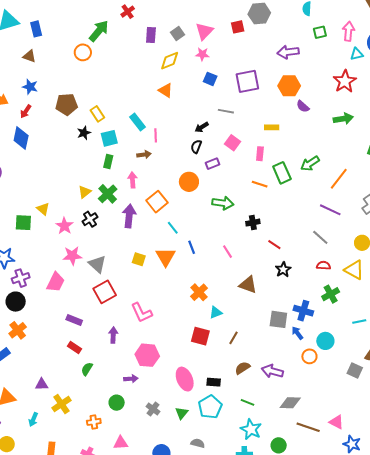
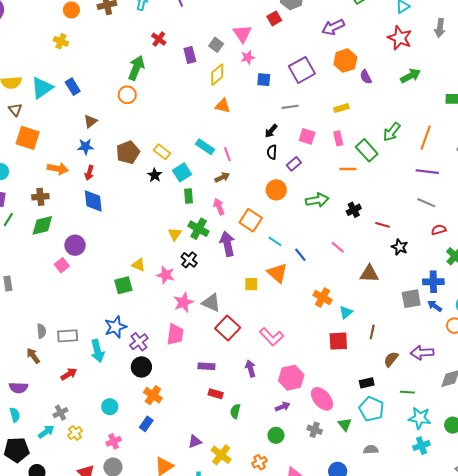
brown triangle: (29, 56) -> (90, 121), moved, turned -40
purple semicircle: (303, 106) -> (366, 77), turned 40
pink ellipse: (185, 379) -> (322, 399), moved

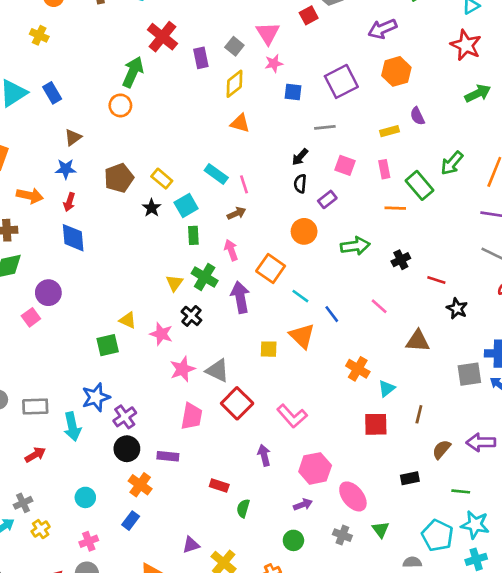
red cross: (159, 39) -> (162, 37), size x1.6
purple semicircle: (366, 77) -> (417, 116), moved
pink trapezoid: (175, 334) -> (192, 416), moved
purple rectangle: (206, 366) -> (168, 456), moved
cyan pentagon: (371, 409) -> (437, 535), moved

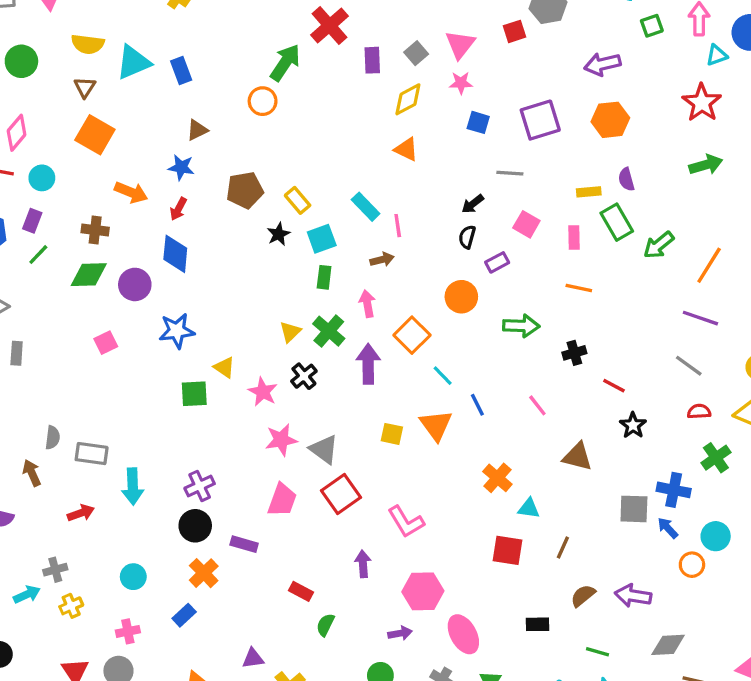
green rectangle: (420, 185) -> (617, 222), moved
purple circle: (48, 293) -> (135, 284), moved
cyan triangle: (387, 388) -> (529, 508), turned 36
blue star: (96, 397) -> (177, 331), moved

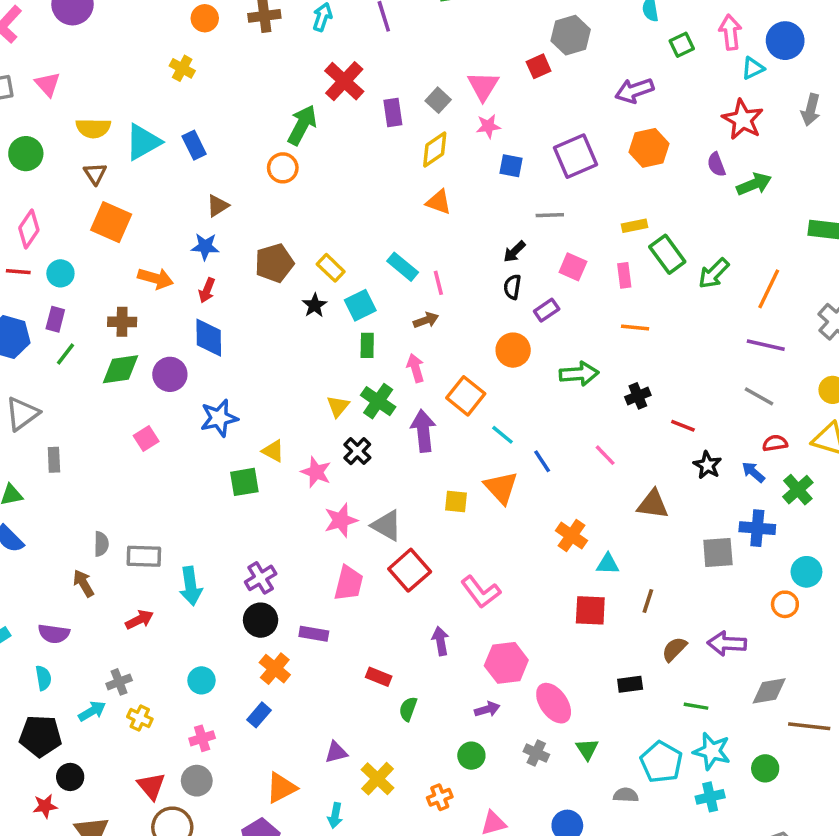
purple semicircle: (626, 179) -> (716, 165), moved
blue arrow: (668, 528) -> (753, 472), moved
yellow cross: (71, 606) -> (140, 718), turned -35

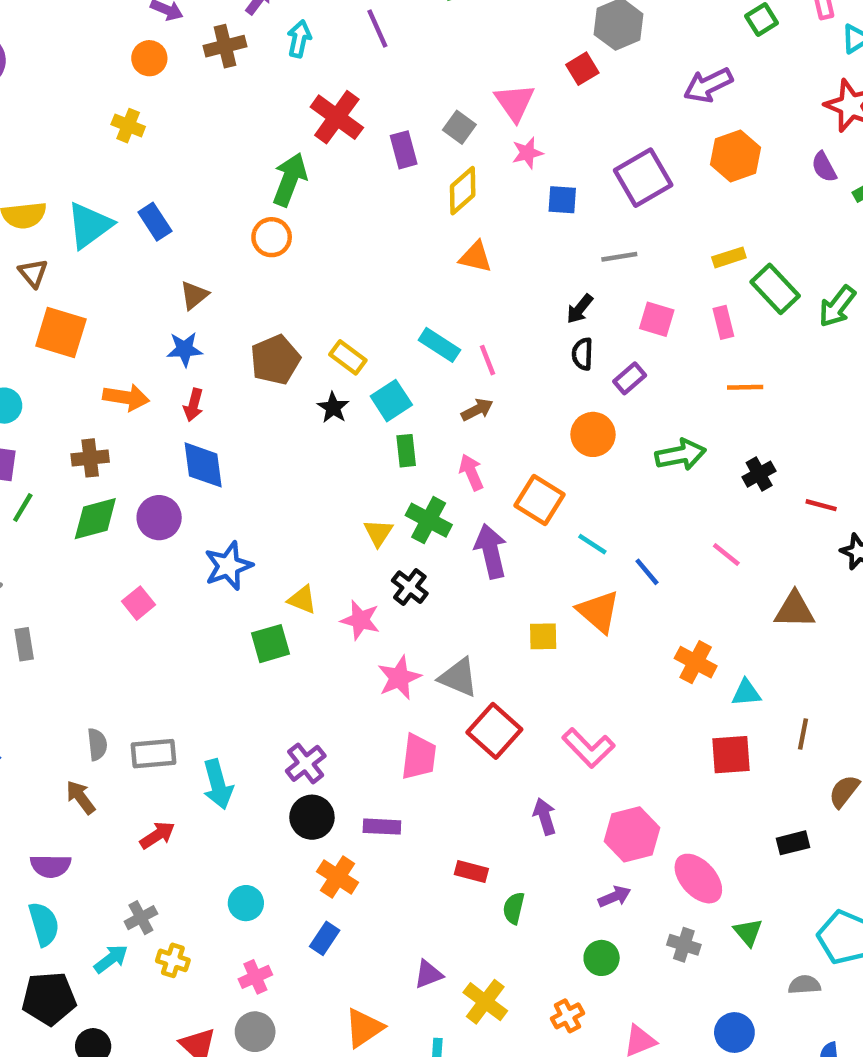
cyan semicircle: (43, 678) -> (44, 924), size x1.4

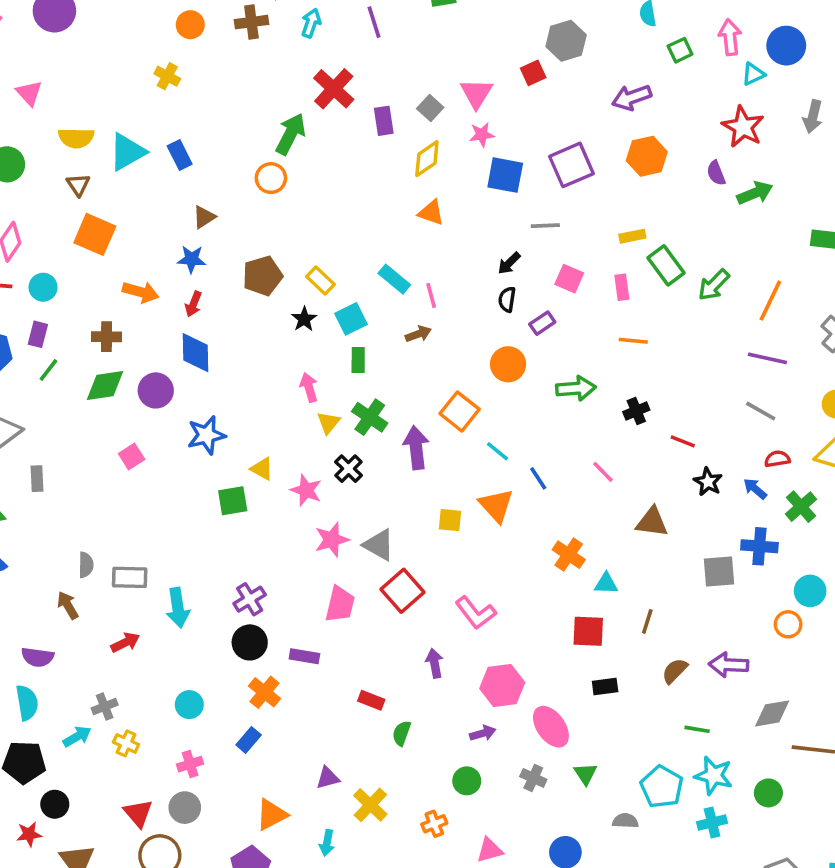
blue square: (562, 200) -> (505, 175), size x1.5
pink arrow: (471, 472) -> (309, 387), moved
black rectangle: (793, 843) -> (605, 686), moved

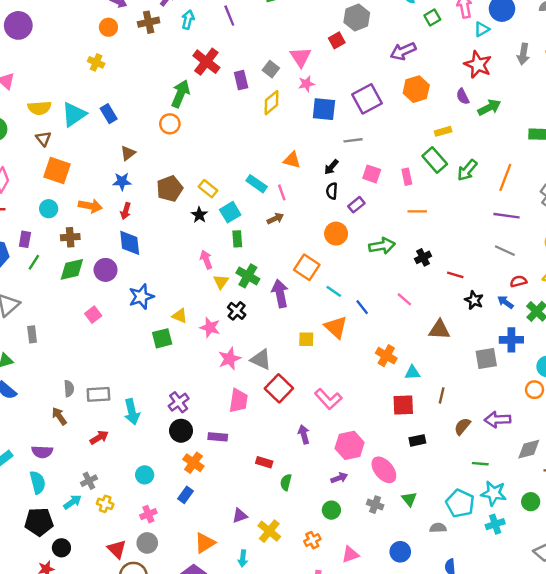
orange triangle: (431, 213) -> (292, 160), moved
yellow rectangle: (632, 236) -> (443, 131), moved
cyan circle: (43, 287) -> (49, 209), moved

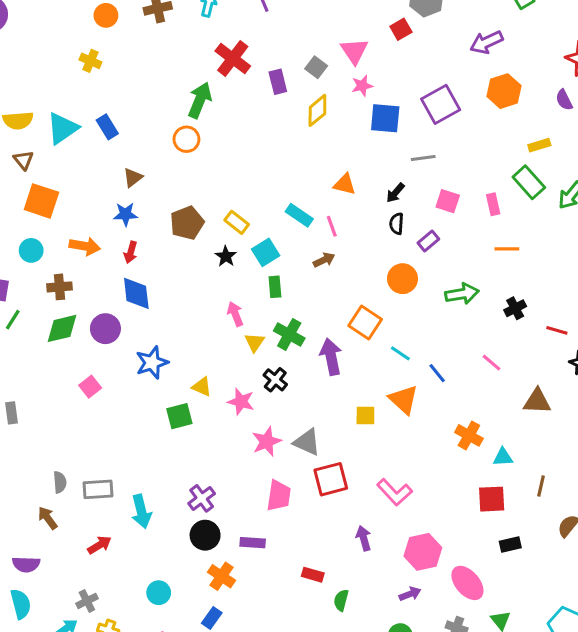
red square: (279, 388) -> (331, 479), turned 32

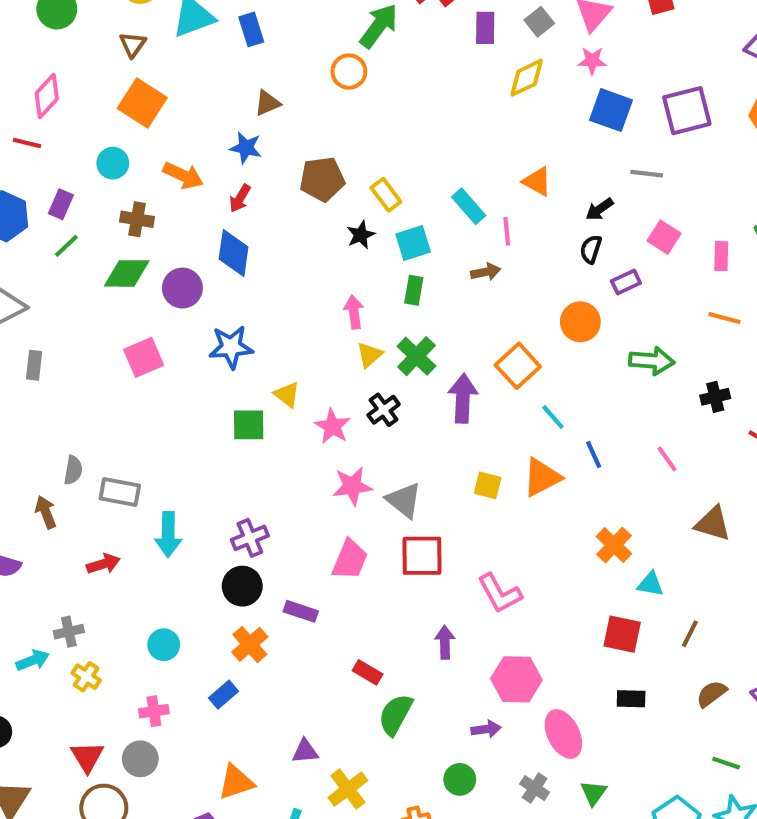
pink square: (90, 387) -> (144, 357), size x1.4
orange triangle: (404, 399) -> (542, 477), turned 36
green semicircle: (341, 600) -> (395, 715), size x1.5

